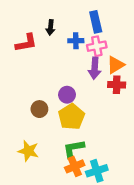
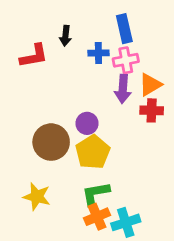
brown circle: (39, 109) -> (51, 142), size x1.6

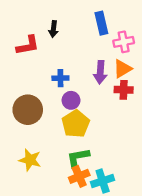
blue cross: (98, 53) -> (60, 78), moved
pink cross: (126, 60) -> (124, 42), moved
brown circle: (51, 142) -> (28, 110), moved

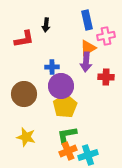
orange triangle: (122, 69) -> (88, 48), moved
purple circle: (71, 100) -> (61, 86), size x1.6

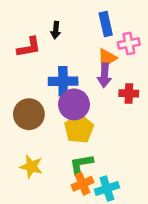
blue cross: (52, 67) -> (63, 81), size x1.6

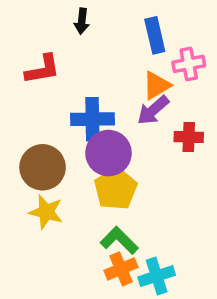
black arrow: (56, 30) -> (82, 21), moved
purple arrow: (104, 75) -> (153, 110), turned 45
green L-shape: (81, 164) -> (119, 240), turned 55
yellow star: (31, 167) -> (46, 212), moved

